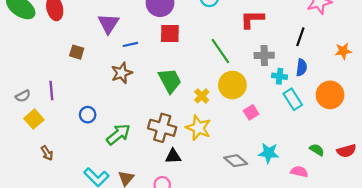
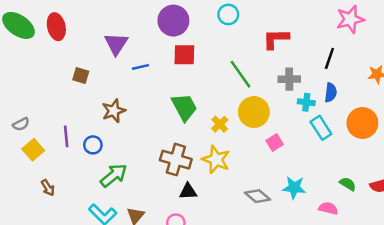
brown star: (122, 73) -> (114, 111), moved
purple line: (51, 91) -> (66, 136), moved
green arrow: (118, 134) -> (114, 175), moved

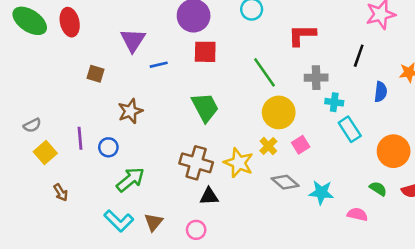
blue semicircle: (331, 93) -> (381, 92), moved
orange circle: (362, 123) -> (394, 151), moved
yellow cross: (220, 124) -> (268, 146), moved
gray diamond: (258, 196) -> (285, 182), moved

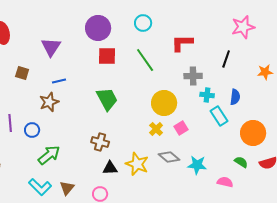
blue line: (159, 65) -> (59, 81), moved
green line: (265, 72) -> (145, 60), moved
blue semicircle: (381, 92) -> (235, 97), moved
brown cross: (196, 163) -> (100, 142), size x0.7
yellow star: (239, 163) -> (137, 164), moved

